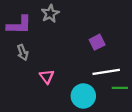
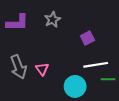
gray star: (50, 14) -> (52, 20), moved
gray arrow: (23, 52) -> (18, 67), moved, size x1.6

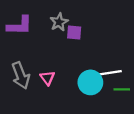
purple square: (87, 38) -> (74, 33), moved, turned 32
cyan circle: (75, 86) -> (90, 82), moved

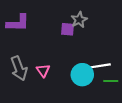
gray star: (59, 22) -> (79, 20), moved

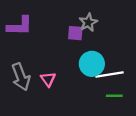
cyan circle: (82, 75) -> (92, 64), moved
green line: (111, 81) -> (114, 96), moved

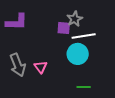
white line: (110, 74) -> (84, 36), moved
green line: (114, 96) -> (84, 87), moved

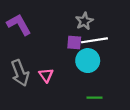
purple L-shape: (17, 22) -> (19, 24), turned -120
purple square: (64, 28) -> (74, 43), moved

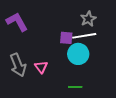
gray star: (84, 21) -> (88, 19), moved
green line: (94, 98) -> (75, 87), moved

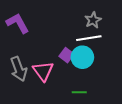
purple square: (66, 38) -> (66, 55), moved, turned 32
pink triangle: (41, 67) -> (43, 71), size x1.5

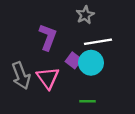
gray star: (93, 20) -> (85, 15), moved
purple L-shape: (18, 23) -> (48, 37), moved, turned 50

